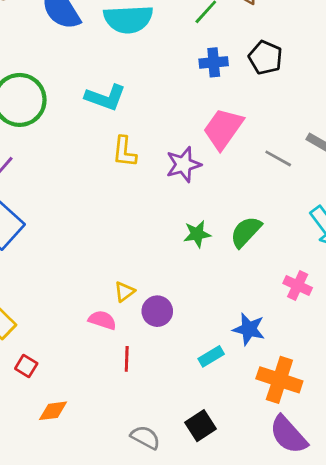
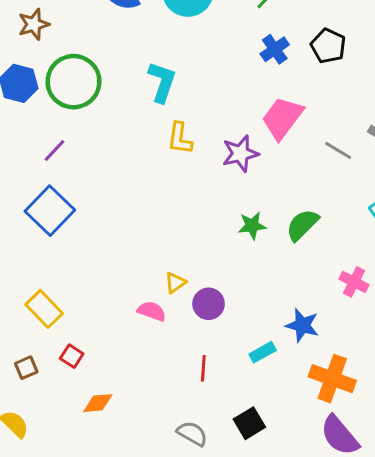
blue cross: (214, 62) -> (275, 49), turned -32
cyan L-shape: (105, 97) -> (162, 82), turned -93
red line: (127, 359) -> (203, 368), moved

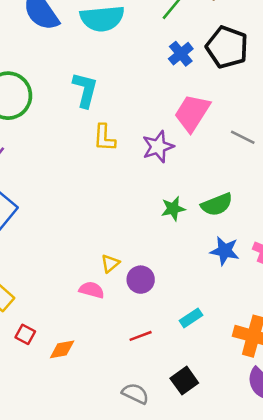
black pentagon: (328, 46) -> (227, 47), size x1.4
green semicircle: (302, 225) -> (217, 205), turned -152
blue star: (302, 325) -> (225, 251), moved
red line: (203, 368) -> (141, 336), turned 70
orange diamond: (98, 403) -> (62, 349), moved

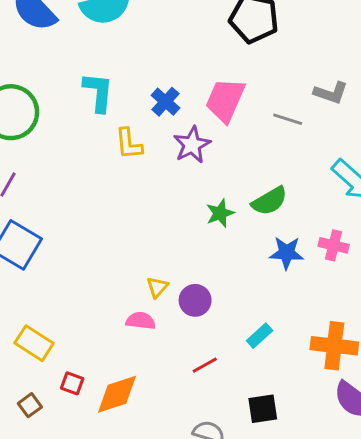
blue cross: (181, 54) -> (165, 102), moved
orange diamond: (62, 349) -> (117, 394), size x1.5
black square: (184, 381) -> (263, 409), turned 36

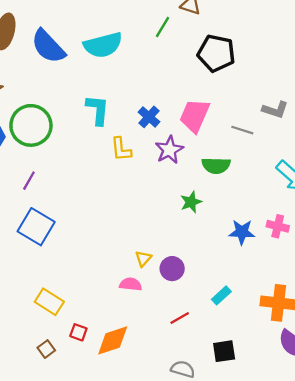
green semicircle: (269, 201) -> (216, 166), moved, turned 32

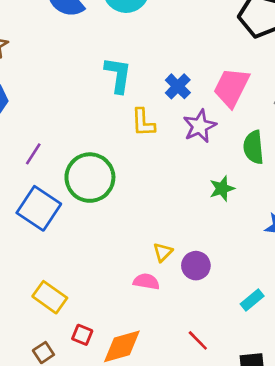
green circle: (31, 125) -> (90, 178), moved
green semicircle: (216, 166) -> (254, 147), turned 80
red line: (180, 318) -> (198, 340), moved, turned 72

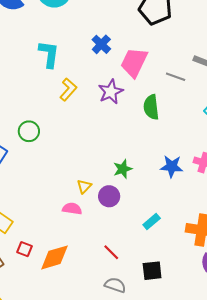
blue cross: (178, 86) -> (101, 44), moved
yellow L-shape: (143, 122) -> (68, 90), turned -135
green circle: (90, 178) -> (29, 131), size x0.6
green star: (222, 189) -> (123, 169), moved

